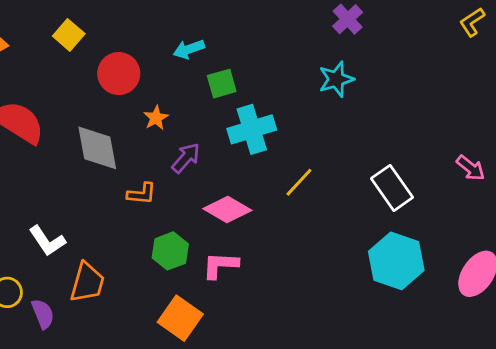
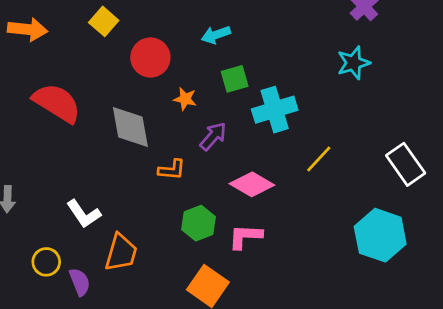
green square: (222, 84) -> (235, 79), moved
orange star: (156, 118) -> (185, 99), turned -30
cyan hexagon: (396, 261) -> (380, 235), moved

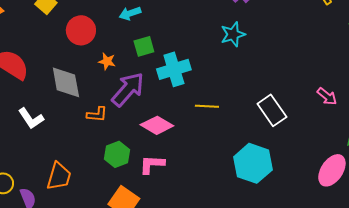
purple arrow: (213, 136) -> (128, 89), size x1.6
yellow line: (319, 159) -> (207, 106), turned 50
white L-shape: (84, 214) -> (31, 118), moved

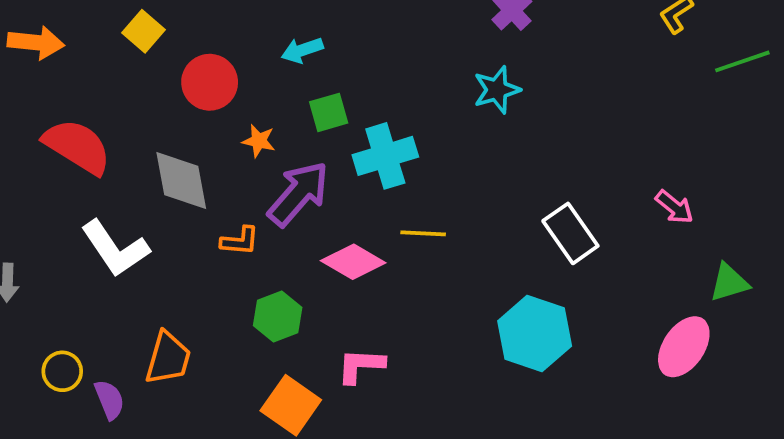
yellow line: (207, 106) -> (423, 233), moved
white L-shape: (31, 118) -> (115, 249), size x1.4
pink L-shape: (152, 164) -> (361, 366), moved

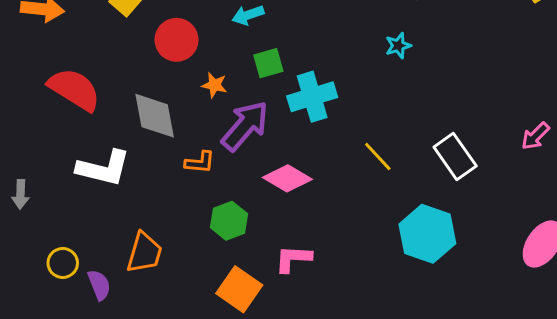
cyan star: (497, 90) -> (398, 46), size x0.7
pink arrow: (674, 207) -> (535, 136), turned 96
yellow line: (423, 233) -> (378, 156), moved, turned 44
white L-shape: (115, 249) -> (104, 168), turned -42

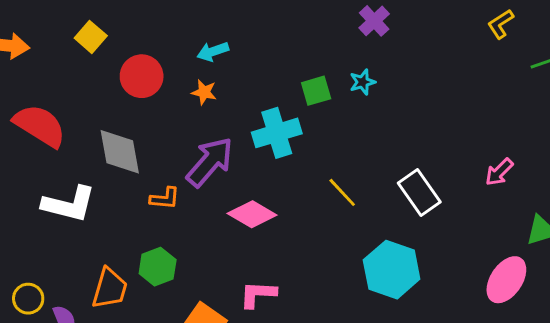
green square: (268, 63) -> (316, 91), moved
orange star: (214, 85) -> (204, 92), moved
green hexagon: (229, 221) -> (158, 267), moved

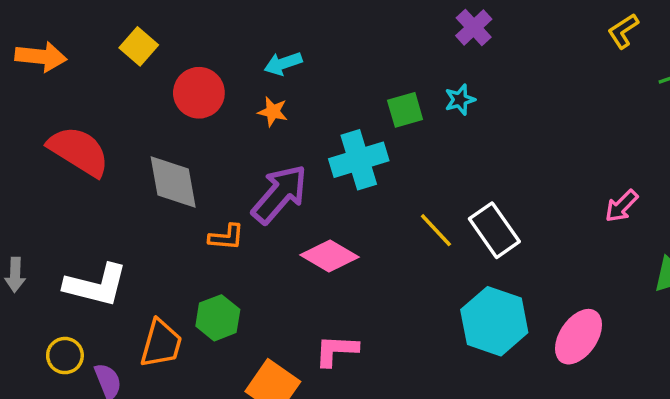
white rectangle: (419, 192) -> (494, 230), moved
white L-shape: (69, 204) -> (96, 285), moved
pink ellipse: (506, 280) -> (579, 337), moved

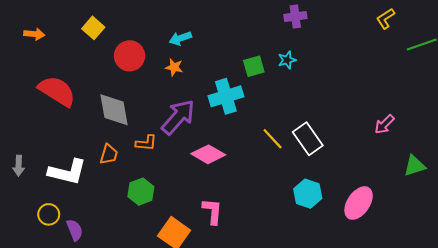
purple cross: (474, 27) -> (295, 16), turned 35
orange arrow: (41, 57) -> (34, 34), size x0.7
cyan hexagon: (494, 321) -> (308, 194), size x0.7
orange trapezoid: (161, 344) -> (109, 154), moved, size x0.7
pink L-shape: (336, 350) -> (212, 211), turned 92

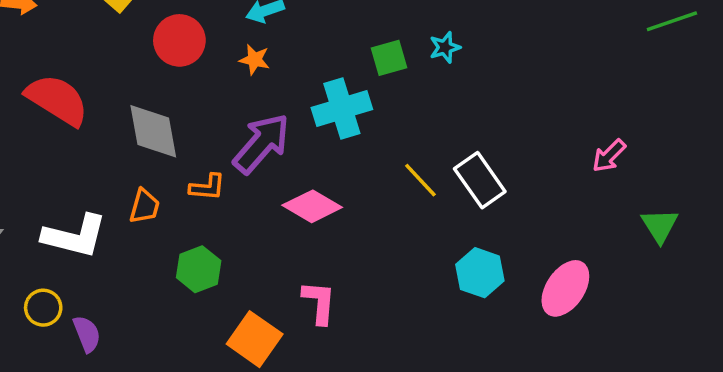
green triangle: (414, 166) -> (660, 226), turned -45

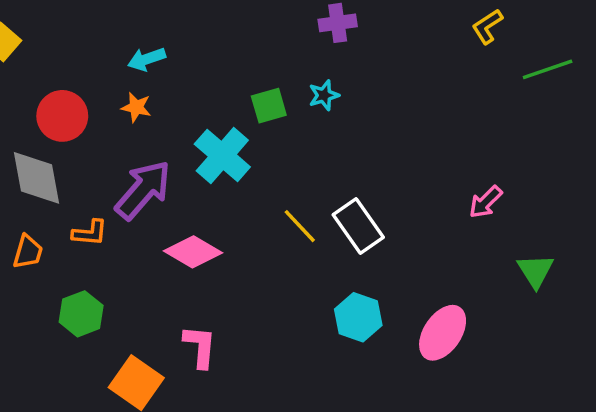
red circle: (179, 40) -> (62, 116), moved
cyan cross: (342, 109) -> (222, 155), turned -32

